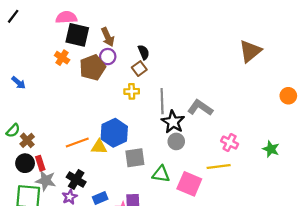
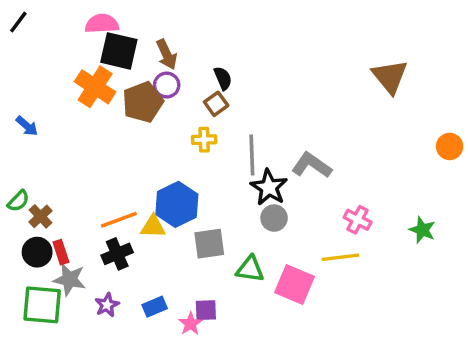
brown triangle: (250, 51) -> (390, 77), turned -30
orange cross: (62, 58) -> (95, 87), size x1.6
black cross: (76, 180) -> (117, 254), moved, turned 36

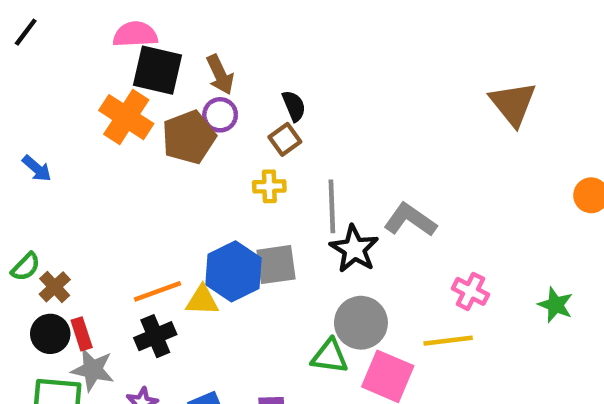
gray circle: (274, 218) -> (361, 323), moved, size x1.5
gray square: (209, 244) -> (276, 265), moved

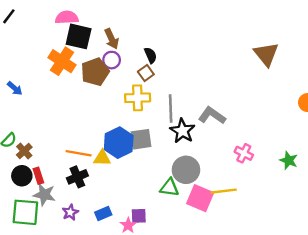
yellow cross: (269, 186) -> (138, 98), size x1.5
orange line: (158, 291) -> (79, 153), turned 30
yellow line: (448, 341) -> (224, 191), moved

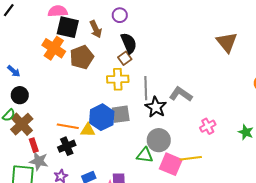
black semicircle: (151, 55) -> (129, 43), size x1.5
purple circle: (112, 60) -> (120, 15), moved
brown cross: (24, 151) -> (22, 124), size x1.6
pink cross: (244, 153) -> (208, 126), turned 35
black circle: (22, 176) -> (20, 95), moved

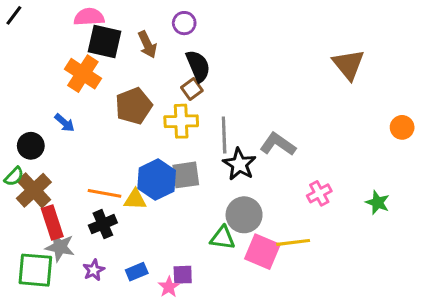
brown pentagon: (82, 57) -> (134, 106), moved
blue arrow: (14, 71) -> (65, 123), moved
red rectangle: (34, 145) -> (52, 223), size x1.5

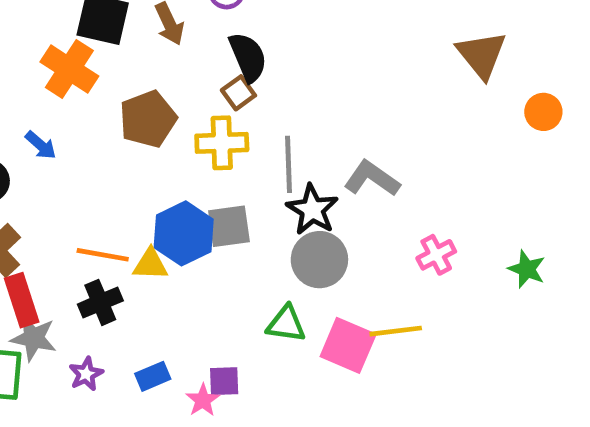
orange circle: (402, 127) -> (543, 112), moved
gray circle: (244, 215) -> (319, 260), moved

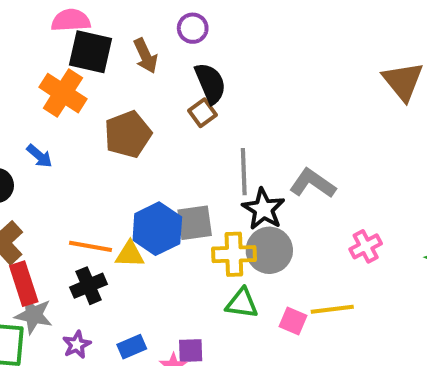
yellow cross: (222, 143) -> (234, 254), moved
pink square: (348, 345) -> (293, 321), size x0.6

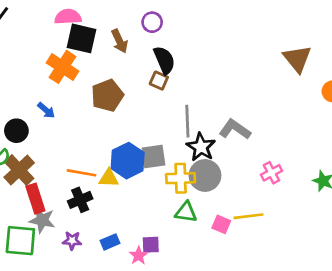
brown square: (203, 113) -> (159, 81), turned -30
purple star: (77, 345) -> (72, 241), turned 30

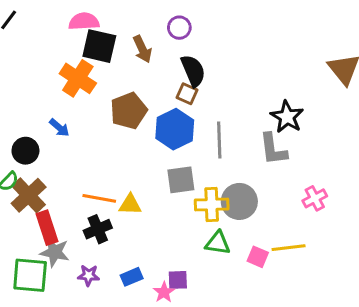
gray L-shape: (235, 129) -> (273, 149), turned -132
black star: (201, 147) -> (287, 117), moved
blue hexagon: (128, 161) -> (175, 129), moved

